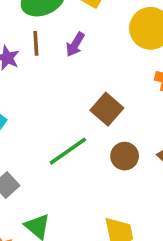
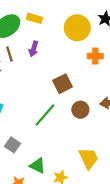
brown square: (107, 109) -> (63, 84), turned 36

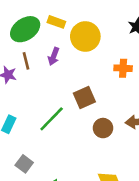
yellow circle: (77, 28) -> (85, 37), moved
green line: (45, 115) -> (52, 119), moved

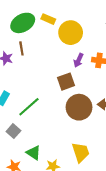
purple arrow: (54, 56) -> (78, 60), moved
green line: (52, 119) -> (29, 107), moved
brown circle: (103, 128) -> (79, 107), size x1.6

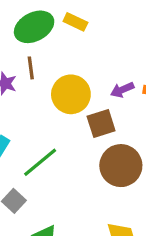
yellow circle: (71, 33) -> (71, 94), moved
purple arrow: (78, 60) -> (122, 90), turned 40

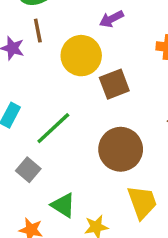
purple arrow: (122, 90) -> (111, 19), moved
brown circle: (121, 166) -> (121, 149), moved

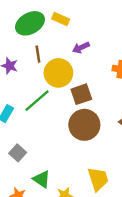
brown line: (38, 31) -> (38, 54), moved
green line: (53, 128) -> (37, 101), moved
brown circle: (121, 149) -> (84, 125), moved

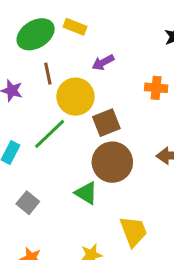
green triangle: (42, 179) -> (86, 193), moved

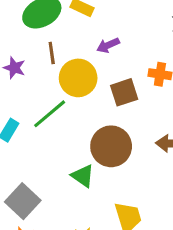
brown square: (106, 123) -> (124, 92), moved
gray square: (28, 203) -> (23, 201), moved, size x1.5

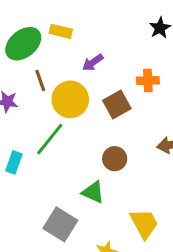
brown circle: (111, 146) -> (115, 159), size x0.6
gray square: (23, 201) -> (60, 224), moved

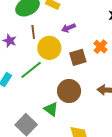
orange cross: (148, 80) -> (100, 47), turned 32
brown circle: (115, 159) -> (69, 91), size x1.5

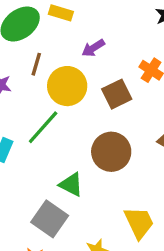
brown line: (33, 32) -> (36, 64), turned 32
green triangle: (51, 109) -> (71, 185), moved

